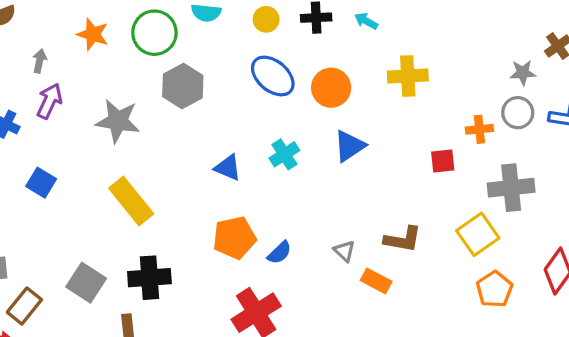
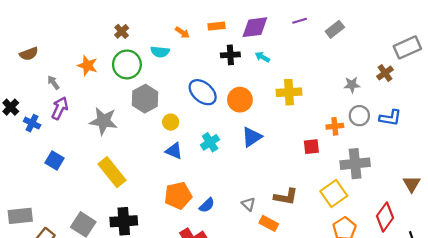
yellow circle: (266, 19) -> (171, 122), moved
gray arrow: (39, 61) -> (53, 83), turned -48
gray star: (523, 73) -> (352, 85), moved

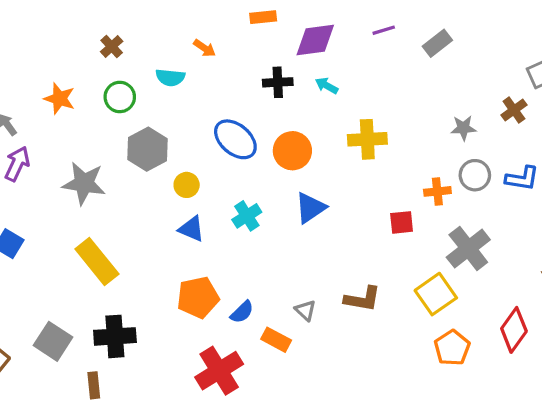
orange rectangle: (216, 26) -> (263, 17), moved
green circle: (127, 64) -> (120, 97), size x0.7
gray cross: (355, 164) -> (468, 248), turned -32
orange rectangle: (269, 223) -> (276, 340), moved

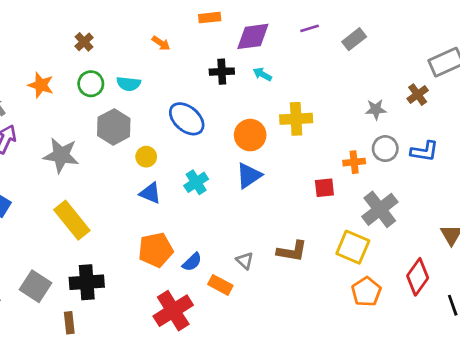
cyan semicircle: (170, 77) -> (129, 84), moved
orange circle: (292, 151) -> (250, 135), moved
yellow square: (436, 294) -> (353, 247), turned -32

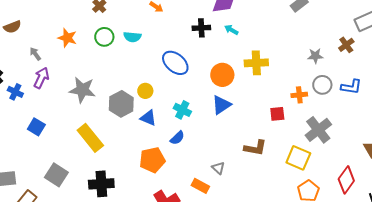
gray hexagon: (114, 127) -> (121, 104), moved
cyan cross: (196, 182) -> (182, 110), turned -30
brown L-shape: (292, 251) -> (255, 148), moved
blue semicircle: (192, 262) -> (177, 138), moved
gray square: (35, 286) -> (56, 175), moved

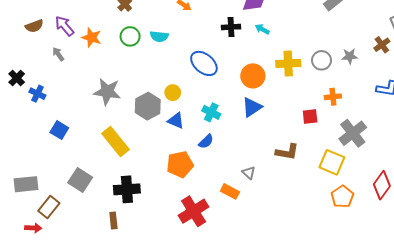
purple arrow: (41, 78) -> (65, 26), moved, turned -65
gray circle: (322, 85) -> (322, 60), moved

